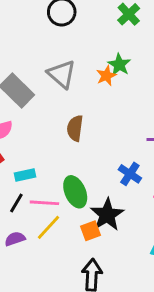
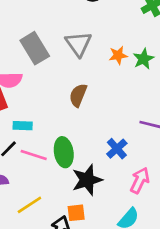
green star: (119, 65) -> (143, 59), moved
yellow line: (48, 227) -> (29, 205), moved
orange square: (91, 231) -> (76, 213), moved

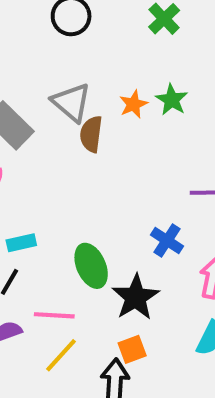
brown semicircle: (78, 95) -> (91, 134), moved
pink line: (34, 155) -> (54, 315), moved

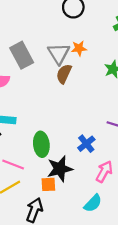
orange star: (133, 104) -> (79, 48), moved
orange square: (132, 349) -> (48, 184), moved

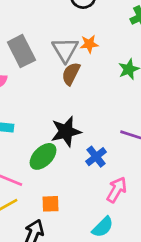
green ellipse: (41, 144) -> (43, 156), turned 50
black star: (60, 169) -> (66, 131), moved

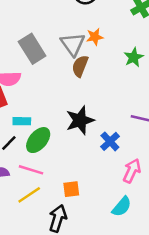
green ellipse: (43, 156) -> (38, 140), moved

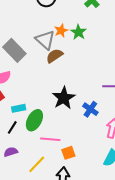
green star: (134, 57) -> (78, 32), moved
brown semicircle: (80, 66) -> (55, 56), turned 48
pink line: (31, 170) -> (50, 139), moved

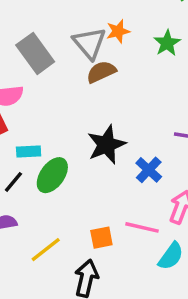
green star: (78, 32) -> (167, 43), moved
pink line: (50, 139) -> (142, 227), moved

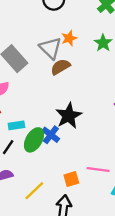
blue cross: (149, 170) -> (51, 135), moved

